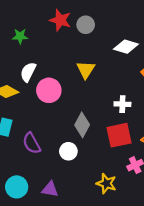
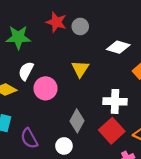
green star: (20, 36) -> (18, 37), size x1.6
white cross: (122, 104) -> (115, 101), size x1.5
red square: (119, 135) -> (112, 131), turned -30

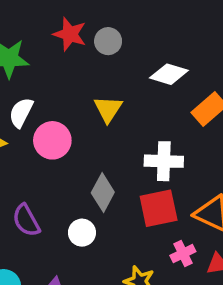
red square: (112, 131) -> (159, 208), turned 30

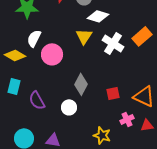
white diamond: (169, 74) -> (98, 16), moved
white cross: (164, 161) -> (113, 43), moved, turned 30
red square: (159, 208) -> (113, 93), size x0.6

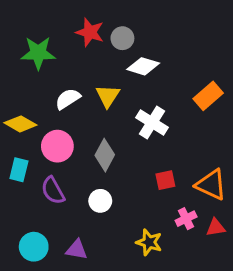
yellow triangle: (84, 36) -> (108, 96), moved
white semicircle: (34, 38) -> (68, 99), moved, turned 30
white cross: (113, 43) -> (152, 122), moved
pink circle: (52, 54) -> (57, 146), moved
gray diamond: (81, 84) -> (105, 155), moved

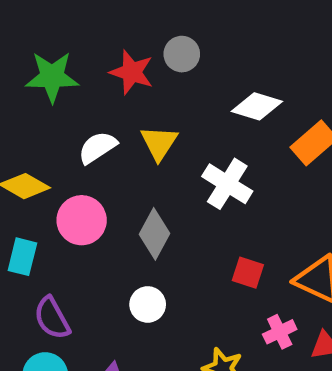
red star: (90, 32) -> (132, 72), moved
white diamond: (143, 66) -> (257, 106), moved
red square: (165, 180) -> (248, 273), turned 30
purple semicircle: (53, 191) -> (52, 318), moved

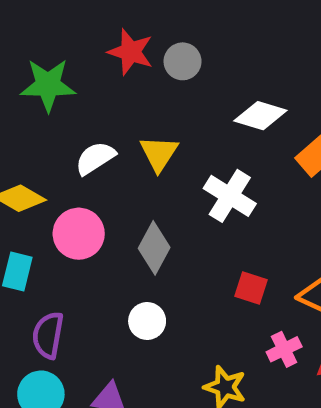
red star: (132, 72) -> (131, 52), moved
purple semicircle: (52, 318) -> (48, 335), turned 39

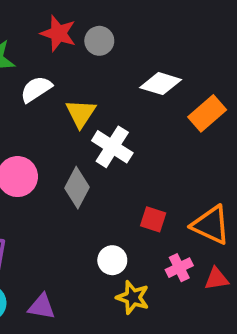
white semicircle: (95, 158) -> (36, 89), moved
white cross: (230, 196) -> (112, 147), moved
white circle: (147, 321) -> (112, 260), moved

